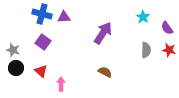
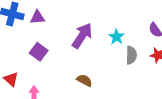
cyan star: (143, 17) -> (116, 37), moved
purple square: (43, 42) -> (39, 52), moved

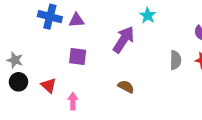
cyan star: (116, 37) -> (148, 15), moved
purple square: (39, 52) -> (78, 56), turned -30

